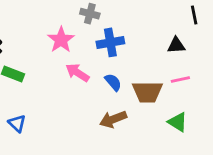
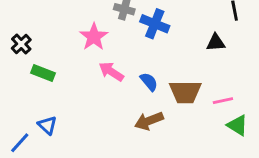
blue cross: (110, 42) -> (155, 24), moved, turned 32
pink line: (180, 80) -> (223, 101), moved
green triangle: (178, 122) -> (237, 125), moved

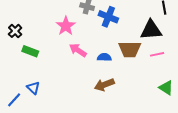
black triangle: (216, 43) -> (151, 30), size x1.6
blue semicircle: (149, 82) -> (104, 57), turned -48
brown trapezoid: (185, 92) -> (130, 49), moved
pink line: (223, 101) -> (157, 54), moved

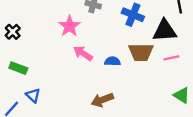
blue cross: (108, 17) -> (133, 15), moved
green rectangle: (30, 51) -> (18, 68), moved
brown arrow: (104, 85) -> (102, 100), moved

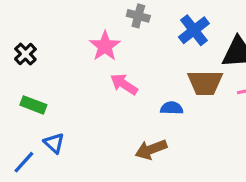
blue cross: (133, 15) -> (194, 30), turned 30
blue semicircle: (112, 61) -> (172, 108), moved

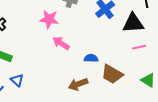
pink star: (105, 46) -> (49, 19), turned -30
brown trapezoid: (205, 83) -> (112, 74), moved, turned 30

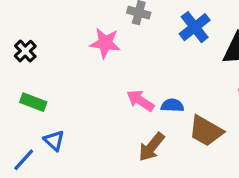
pink arrow: (61, 43) -> (140, 101), moved
brown arrow: (78, 84) -> (152, 147), turned -30

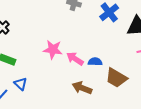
pink star: (105, 43) -> (53, 50), moved
brown arrow: (152, 147) -> (82, 88), turned 72

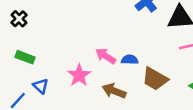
pink star: (53, 50) -> (79, 75), moved, turned 30

